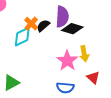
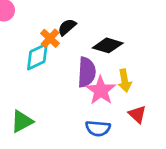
purple semicircle: (62, 17) -> (87, 72), moved
black semicircle: (43, 26) -> (67, 27), moved

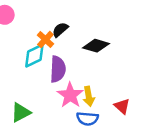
purple semicircle: (87, 72) -> (58, 69), moved
yellow arrow: (125, 81) -> (89, 96), moved
pink star: (101, 90) -> (70, 95), moved

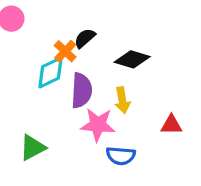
pink star: (70, 95) -> (98, 125), turned -30
yellow arrow: (89, 96) -> (122, 100), moved
red triangle: (122, 106) -> (171, 125), moved, turned -42

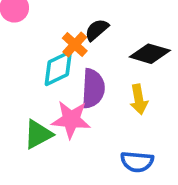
pink star: (98, 125) -> (71, 120), moved
green triangle: (33, 148) -> (38, 134), moved

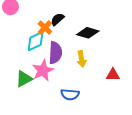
pink star: (71, 120) -> (43, 70), turned -30
blue semicircle: (137, 162) -> (70, 94), moved

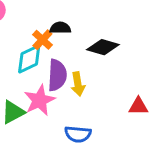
black semicircle: (57, 19) -> (60, 28), turned 40
yellow arrow: (81, 59) -> (78, 84), moved

